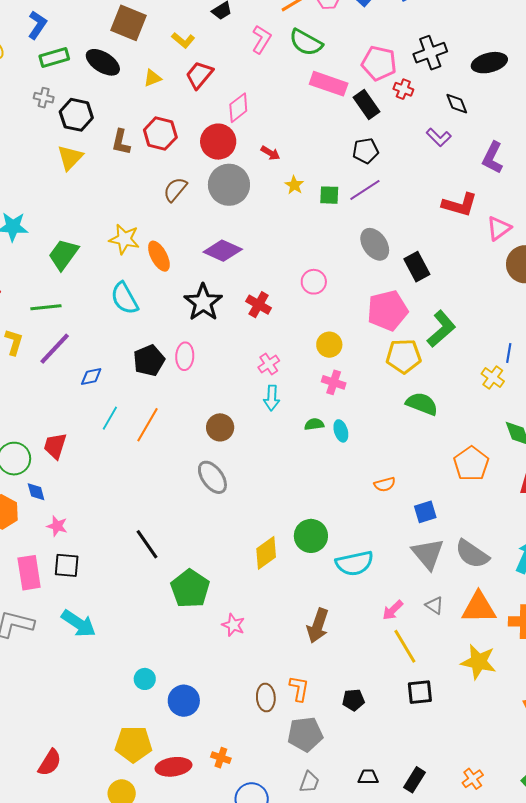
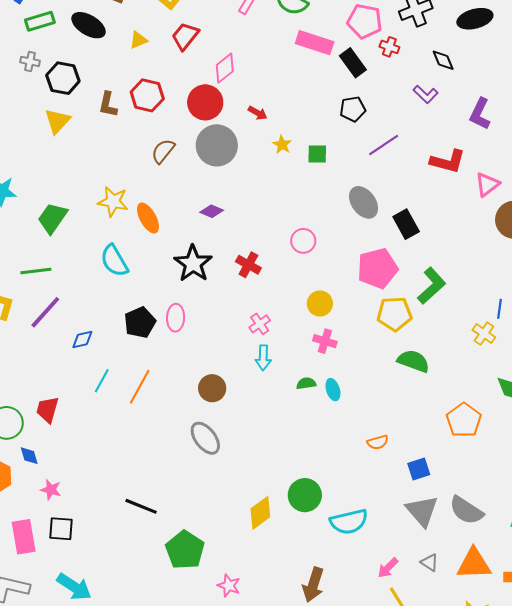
purple line: (365, 190) -> (384, 145), moved
purple diamond: (223, 251) -> (212, 211), size x0.6
black line: (147, 544) -> (141, 506), turned -32

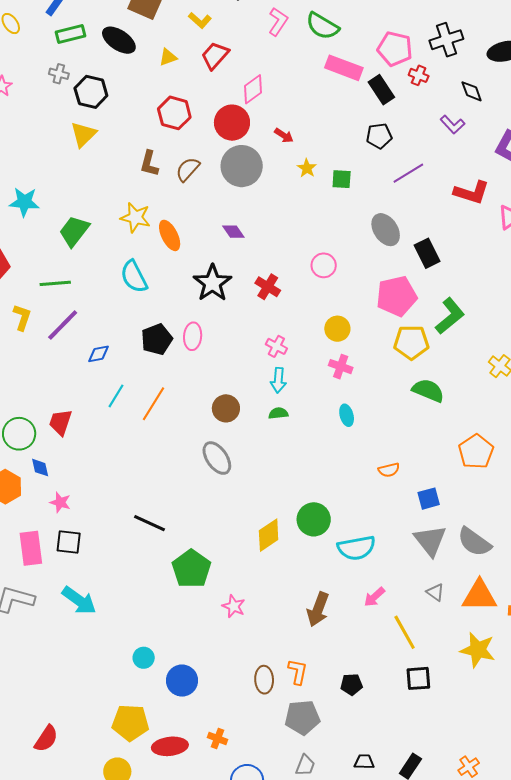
brown L-shape: (108, 105) -> (149, 164), moved
purple diamond: (212, 211) -> (233, 232), turned 30
pink cross: (260, 324) -> (276, 346), turned -30
green semicircle: (306, 383) -> (278, 413), moved
pink arrow: (388, 568) -> (374, 597), moved

